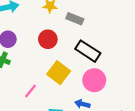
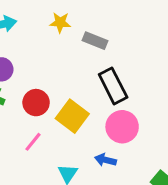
red circle: (48, 39) -> (36, 103), moved
black rectangle: (88, 51) -> (113, 86), turned 30

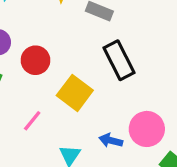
red circle: (36, 103) -> (35, 60), moved
pink circle: (122, 127) -> (147, 129), moved

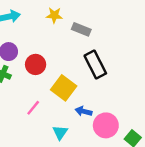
pink circle: (147, 129) -> (106, 125), moved
blue arrow: (111, 140) -> (84, 111), moved

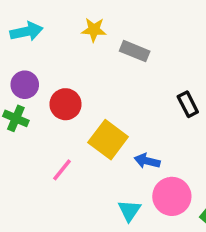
black rectangle: (95, 64) -> (188, 104), moved, size x0.6
blue arrow: (84, 111) -> (147, 161), moved
cyan triangle: (60, 132) -> (129, 211), moved

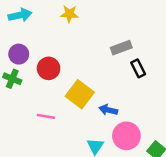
gray rectangle: (135, 51) -> (121, 48), moved, turned -42
pink line: (62, 170) -> (46, 116), turned 60

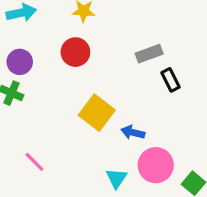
red circle: (49, 68) -> (75, 52), moved
pink line: (46, 116) -> (34, 162), moved, turned 36

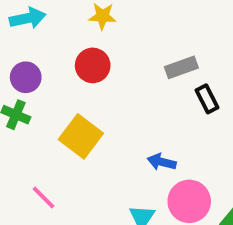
yellow square: (97, 113) -> (81, 136), moved

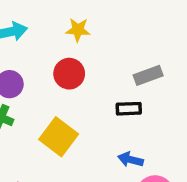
black rectangle: (207, 99) -> (129, 109), moved, turned -65

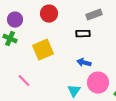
yellow square: (59, 137) -> (43, 50), turned 30

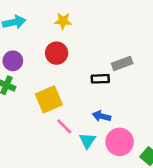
gray rectangle: (94, 15) -> (122, 63), moved
pink line: (24, 81) -> (64, 126), moved
cyan triangle: (74, 91) -> (87, 141), moved

